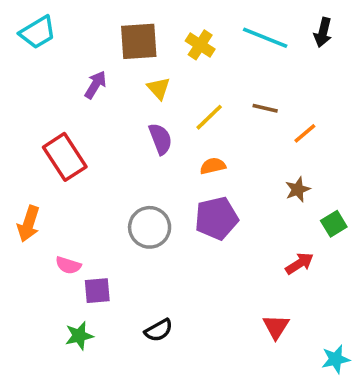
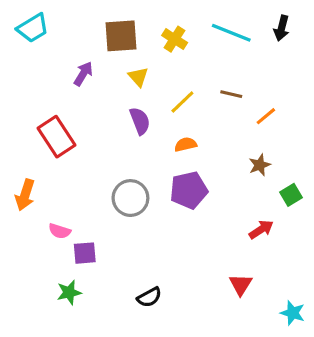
black semicircle: (159, 330) -> (149, 297), moved
cyan star: (336, 359) -> (293, 313), turned 30

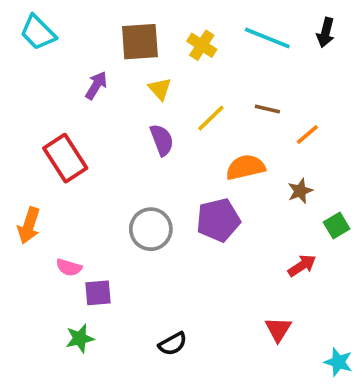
cyan trapezoid: (33, 28) -> (38, 33), turned 76
orange semicircle: (186, 144) -> (245, 167), moved, size x1.5

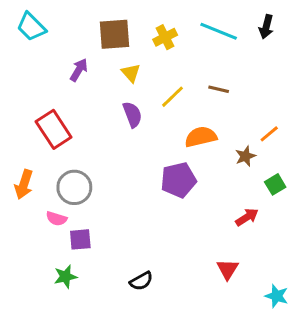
yellow cross: (202, 45) -> (165, 37), turned 30
orange line: (307, 134) -> (269, 134), moved
gray circle: (151, 229) -> (74, 187), moved

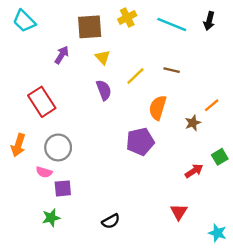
yellow cross: (165, 37) -> (127, 17), moved
orange semicircle: (201, 137) -> (158, 108), turned -60
green square: (275, 184) -> (220, 157), moved

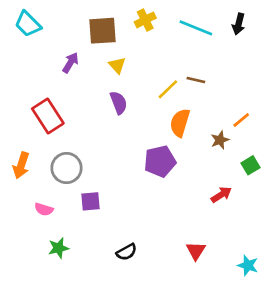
yellow line: (135, 76) -> (168, 89), moved
green square: (220, 157) -> (251, 165), moved
pink semicircle: (44, 172) -> (44, 209), moved
purple square: (63, 188) -> (91, 201), moved
red triangle: (179, 212) -> (196, 251), moved

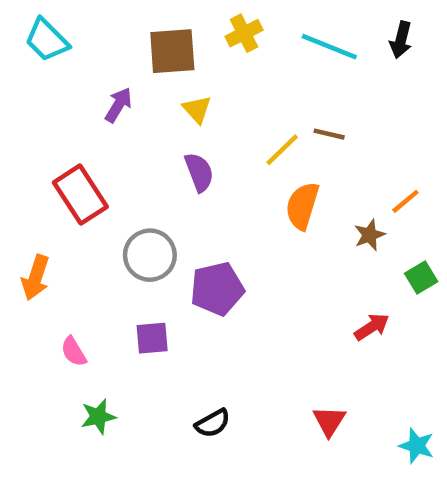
purple pentagon: (160, 161) -> (217, 289), moved
gray circle: (67, 168) -> (150, 255), moved
pink semicircle: (44, 209) -> (74, 352), turned 42

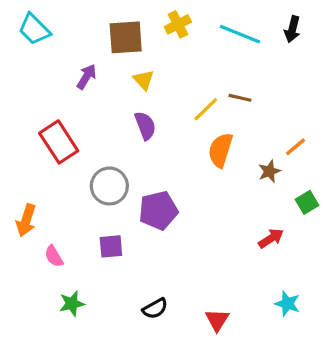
orange arrow: (36, 278) -> (26, 220), moved
red triangle: (329, 421) -> (217, 320), moved
cyan star: (417, 446) -> (287, 304), moved

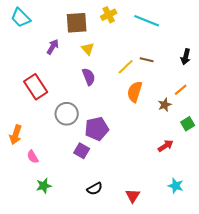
black arrow: (292, 29) -> (186, 57), moved
purple square: (111, 246) -> (82, 151), moved, turned 35

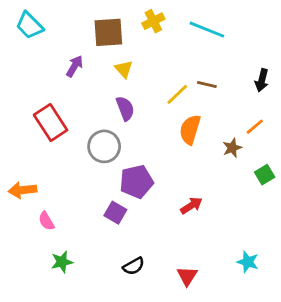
gray circle: (67, 114) -> (104, 146), moved
orange arrow: (16, 135) -> (22, 190), turned 66
red arrow: (166, 146) -> (191, 206), moved

